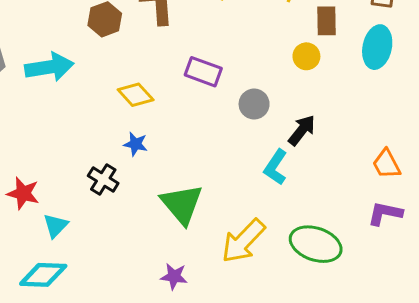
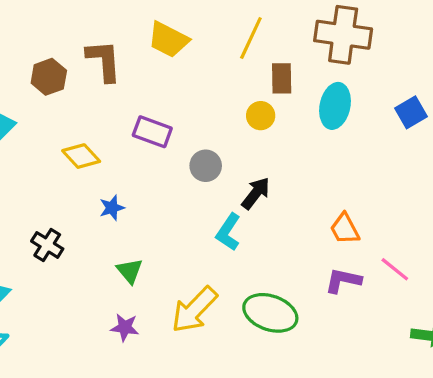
blue star: (136, 144) -> (112, 208), moved, turned -30
green triangle: (182, 204) -> (130, 271), size x0.6
purple star: (174, 276) -> (125, 327), moved

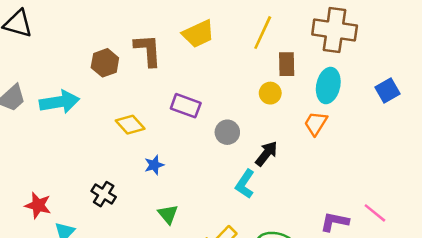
yellow trapezoid: (168, 40) -> (198, 34), turned -52
orange trapezoid: (345, 229) -> (316, 123), moved, turned 60

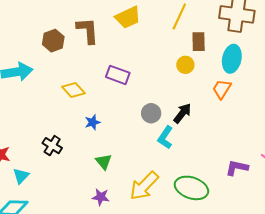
gray circle: (227, 132) -> (151, 113), moved

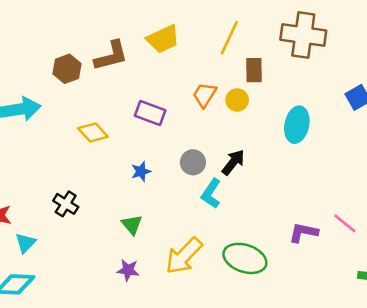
brown L-shape: (88, 31) -> (111, 56), turned 80
cyan ellipse: (232, 59) -> (297, 125), moved
orange trapezoid: (222, 89) -> (205, 95), moved
blue star: (93, 122) -> (141, 171), moved

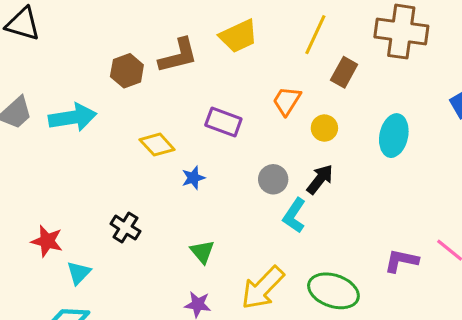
brown rectangle: (254, 70) -> (344, 72), turned 30
yellow circle: (237, 100) -> (324, 128), moved
blue star: (141, 171) -> (193, 178), moved

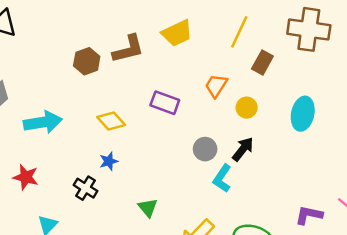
cyan arrow: (73, 117) -> (43, 122), moved
blue star: (193, 178) -> (109, 161), moved
red star: (47, 241) -> (26, 177), moved

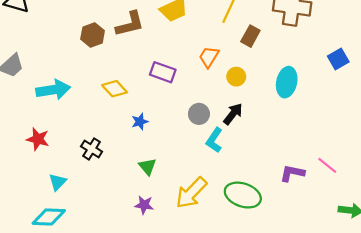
blue star: (109, 161) -> (140, 122), moved

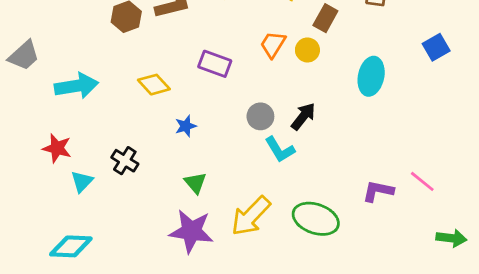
yellow circle: (236, 77) -> (307, 50), moved
cyan L-shape: (214, 140) -> (280, 150), turned -65
cyan triangle: (58, 182) -> (82, 181), moved
purple star: (144, 205) -> (191, 231), size x1.8

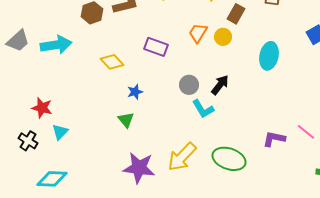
cyan arrow: (76, 86) -> (56, 45), moved
black cross: (125, 161) -> (28, 141), moved
green triangle: (195, 183) -> (126, 120), moved

